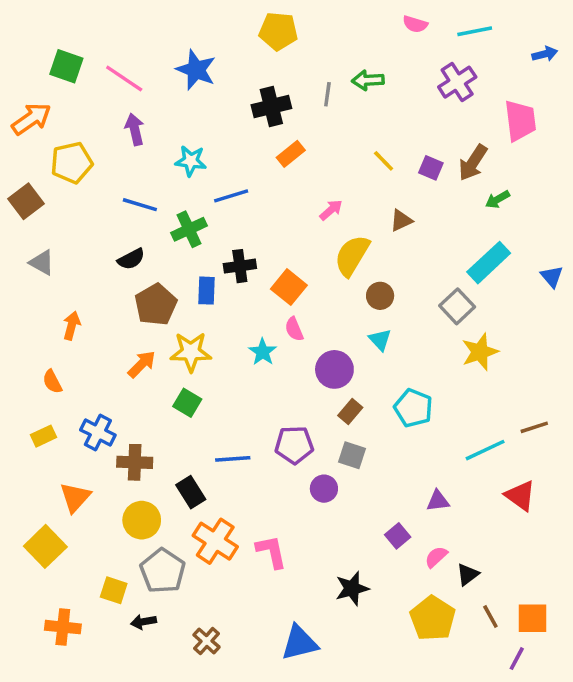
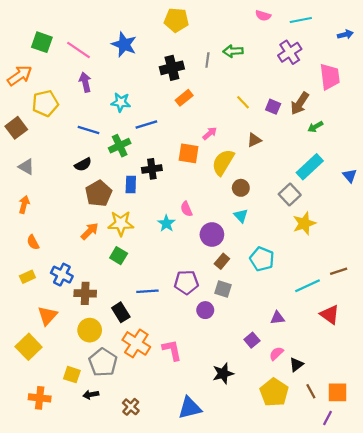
orange square: (289, 287) -> (189, 153), moved, turned -30
orange arrow: (72, 326) -> (24, 205), moved

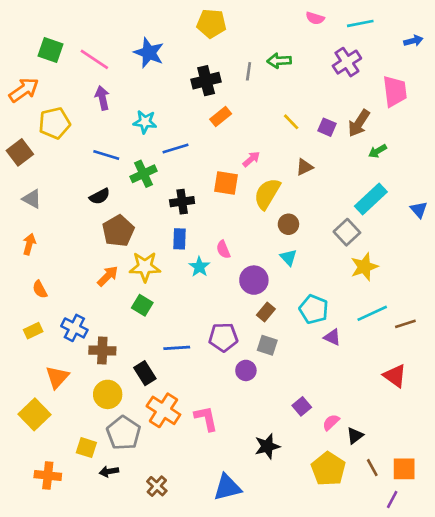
blue rectangle: (131, 185) -> (179, 239), moved
cyan line: (308, 286) -> (372, 313), moved
purple triangle: (278, 318) -> (332, 337), moved, turned 32

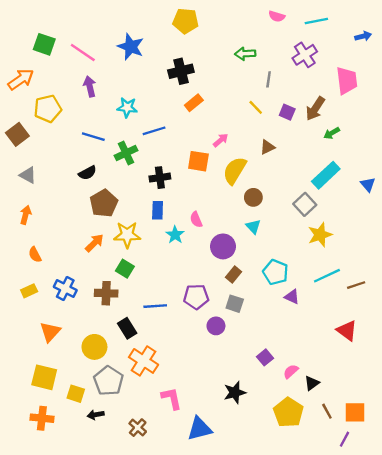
gray line: (249, 71) -> (269, 79), moved
brown cross: (102, 351) -> (106, 293), moved
yellow square: (35, 414) -> (44, 377), moved, turned -32
pink L-shape: (206, 418) -> (172, 398), moved

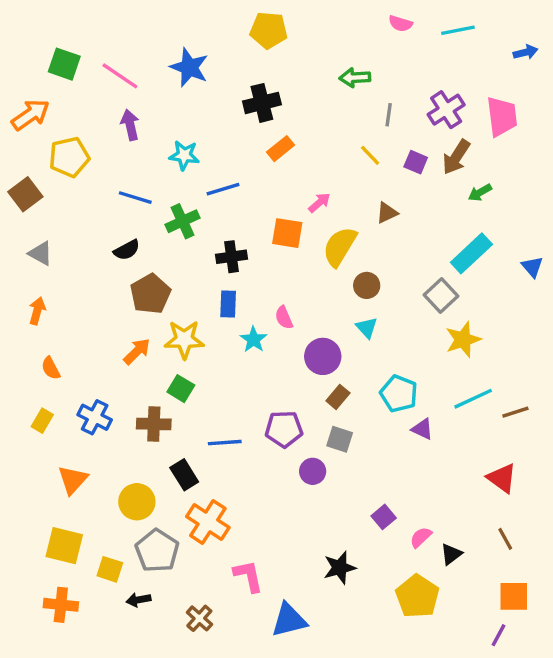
purple cross: (305, 55) -> (446, 110), moved
yellow rectangle: (29, 291) -> (42, 421), turned -35
brown line: (327, 411) -> (505, 539), moved

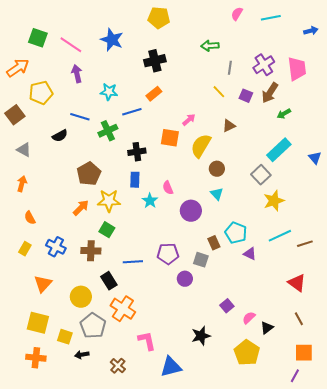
pink semicircle: (400, 24) -> (237, 14), turned 104
orange rectangle: (281, 149) -> (154, 94), moved
black semicircle: (127, 250) -> (60, 136), moved
brown rectangle: (338, 397) -> (214, 243), moved, turned -64

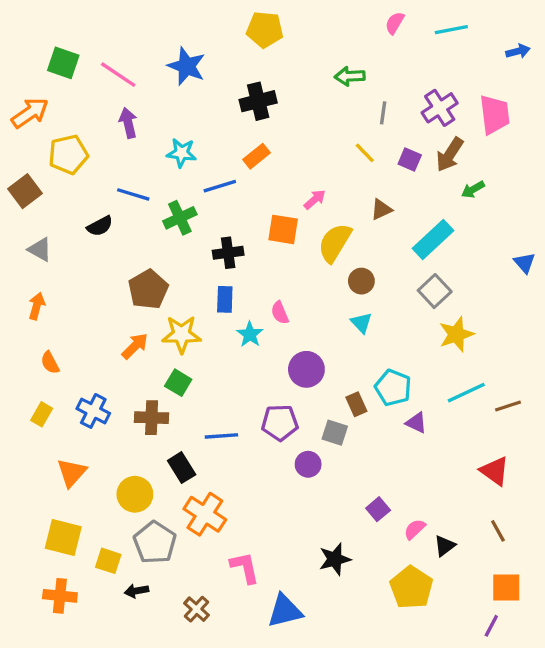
cyan rectangle: (279, 150) -> (433, 239), moved
purple circle: (191, 211) -> (306, 369), moved

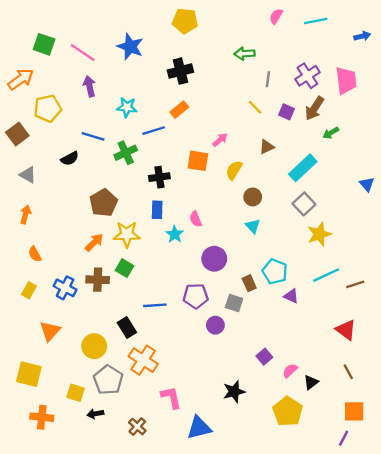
yellow semicircle: (335, 243) -> (234, 170), size x0.7
brown cross: (152, 418) -> (98, 280), moved
yellow square: (63, 538) -> (29, 374), moved

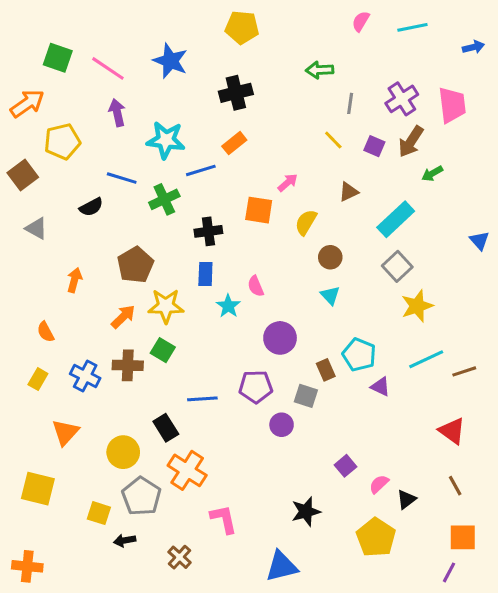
cyan star: (127, 107) -> (166, 140), size x1.4
orange arrow: (25, 214) -> (74, 280), moved
orange cross: (42, 417) -> (27, 566), moved
blue triangle: (199, 428) -> (282, 566), moved

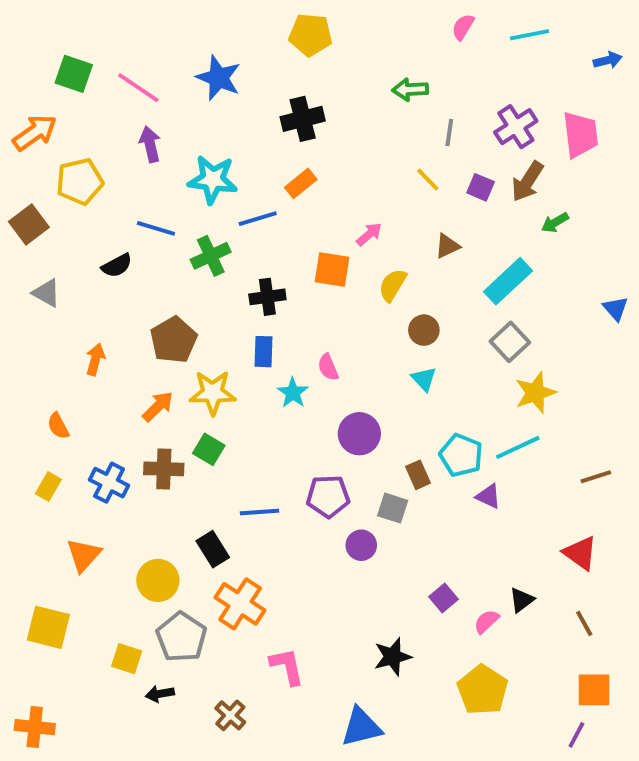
cyan line: (426, 359) -> (518, 447), moved
black triangle: (406, 499) -> (522, 600), moved

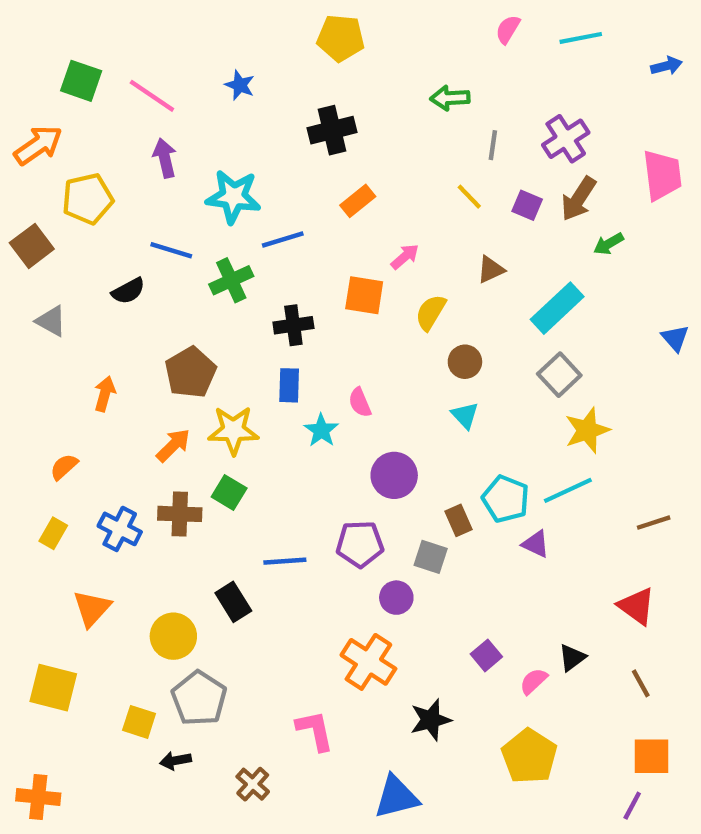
blue star: (219, 78) -> (240, 85), size x0.6
pink trapezoid: (580, 135) -> (662, 175), moved
orange rectangle: (301, 183) -> (358, 201), moved
orange semicircle: (58, 426) -> (64, 467), turned 76
orange cross: (240, 604) -> (368, 662), moved

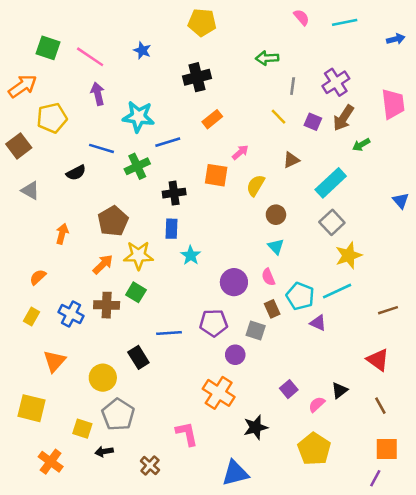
pink semicircle: (508, 29) -> (301, 17), turned 108
pink semicircle: (360, 402) -> (268, 277), moved
orange cross: (38, 797) -> (51, 462), moved, turned 30

